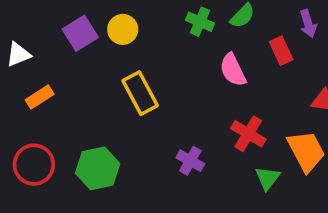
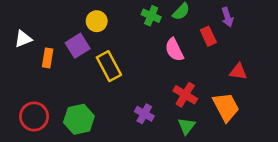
purple square: (80, 33) -> (78, 46), moved
orange rectangle: (40, 97) -> (48, 58), moved, turned -48
green triangle: (268, 178) -> (187, 126), moved

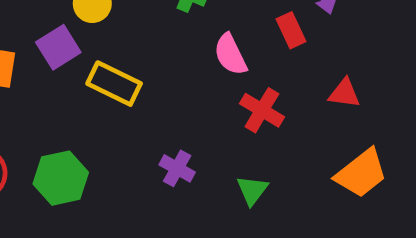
yellow rectangle: (109, 66) -> (114, 84), turned -36
red cross: (185, 95) -> (262, 110), moved
orange trapezoid: (226, 107) -> (361, 173), moved, turned 80

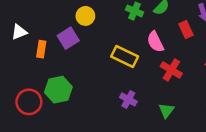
yellow rectangle: (114, 84) -> (125, 56), moved
green hexagon: (61, 178) -> (58, 90), moved

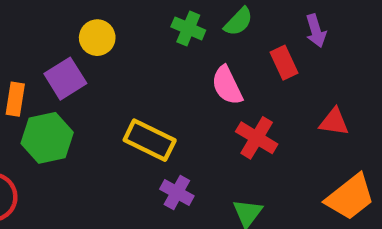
yellow rectangle: (125, 56) -> (150, 140), moved
green hexagon: (58, 90) -> (47, 138), moved

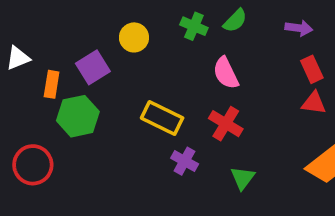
purple arrow: (316, 31) -> (299, 28), turned -65
yellow circle: (97, 38) -> (134, 37), moved
red rectangle: (284, 63) -> (312, 69), moved
red cross: (257, 138) -> (226, 124), moved

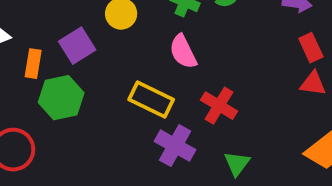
pink semicircle: (226, 73) -> (183, 52), moved
purple cross: (185, 161) -> (175, 146), size x1.4

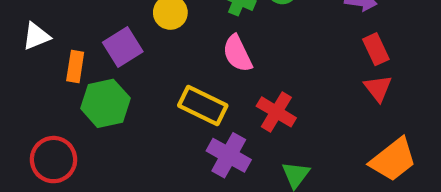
red triangle: (313, 84) -> (378, 88), turned 44

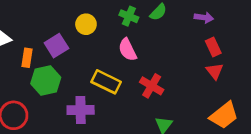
purple cross: (229, 155) -> (81, 110), moved, turned -30

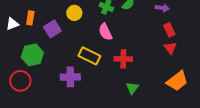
orange rectangle: (27, 58) -> (30, 18), moved
green hexagon: (46, 80) -> (32, 55), moved
red cross: (152, 86) -> (123, 59), turned -30

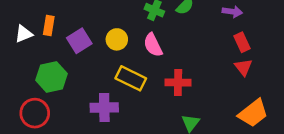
yellow circle: (74, 13) -> (117, 39), moved

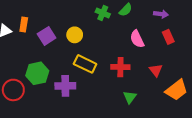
pink semicircle: (153, 45) -> (137, 39), moved
red triangle: (243, 67) -> (156, 70), moved
green hexagon: (51, 77) -> (37, 73), moved

